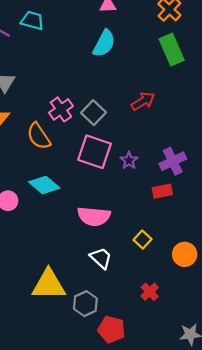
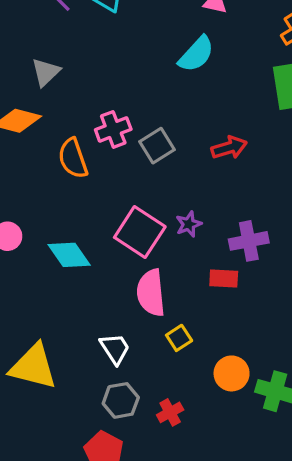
pink square: (95, 152) -> (140, 232), moved
cyan diamond: (44, 185) -> (69, 255), moved
pink semicircle: (94, 216) -> (151, 293), moved, turned 64
gray hexagon: (85, 304) -> (121, 400), moved

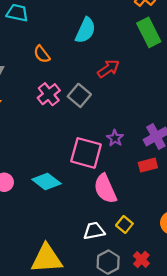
red arrow: (229, 148) -> (108, 69), moved
orange semicircle: (73, 158) -> (42, 54), moved, size x0.7
yellow square: (179, 338) -> (124, 224), moved
white trapezoid: (115, 349) -> (94, 231), turned -50

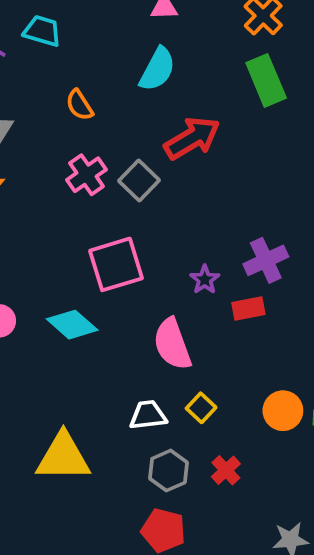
red arrow: (108, 69) -> (192, 138), size x1.4
purple star: (115, 138) -> (205, 280), moved
pink square: (86, 153) -> (116, 264), moved, turned -36

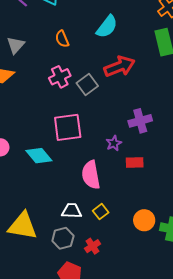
purple cross: (266, 260) -> (140, 121), moved
red cross: (226, 470) -> (93, 246), moved
gray hexagon: (168, 471) -> (63, 238), moved

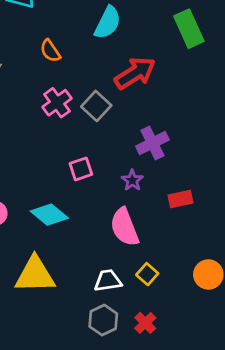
purple cross: (140, 121) -> (152, 143), moved
pink square: (68, 127) -> (81, 169), size x0.6
purple star: (114, 143) -> (132, 180), moved
yellow triangle: (23, 226) -> (35, 275), moved

